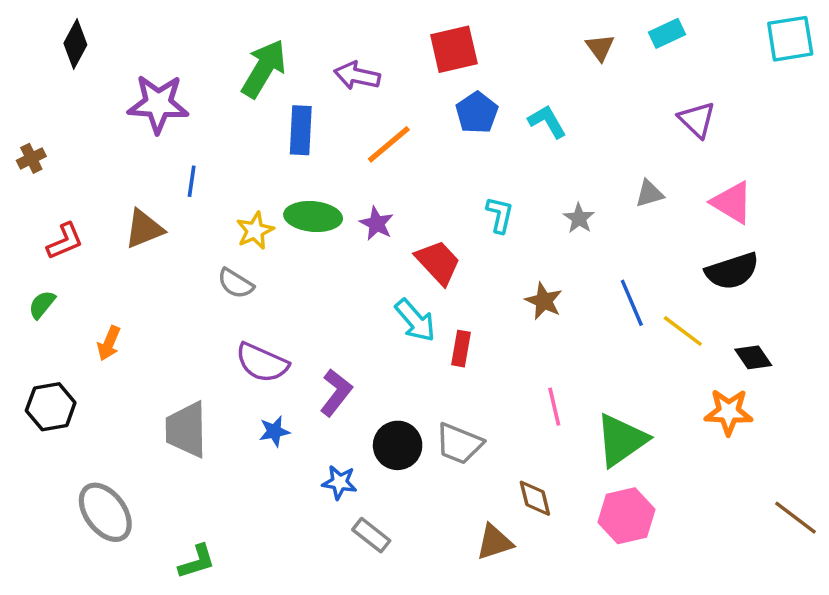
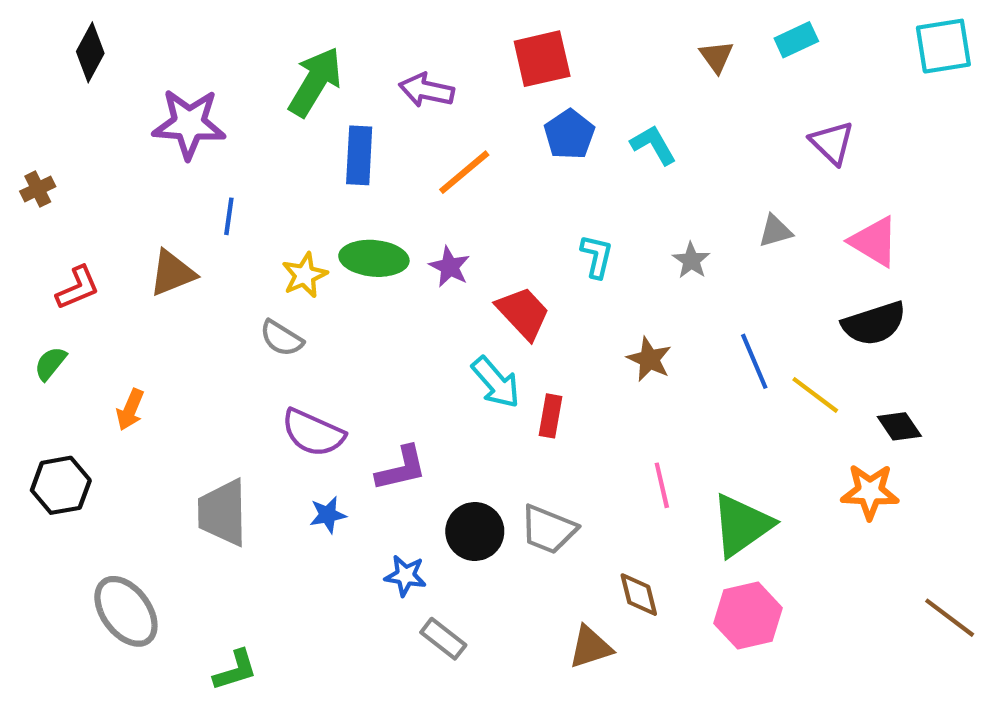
purple L-shape: (336, 393) -> (401, 468), turned 39

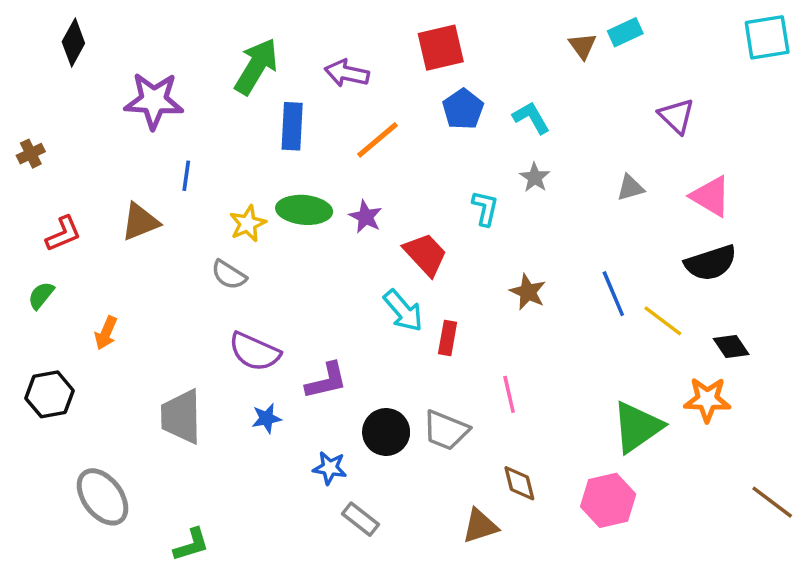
cyan rectangle: (796, 40) -> (625, 32), moved
gray star: (691, 260) -> (535, 177), moved
pink line: (662, 485) -> (509, 394), moved
green triangle: (742, 525) -> (637, 427), moved

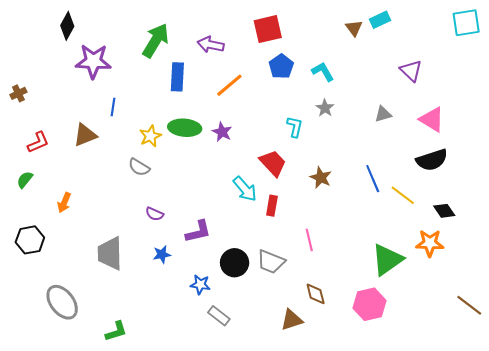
black diamond: (73, 43) -> (67, 26), moved
red trapezoid: (425, 254) -> (273, 163), moved
purple semicircle: (255, 352) -> (155, 214), size x0.6

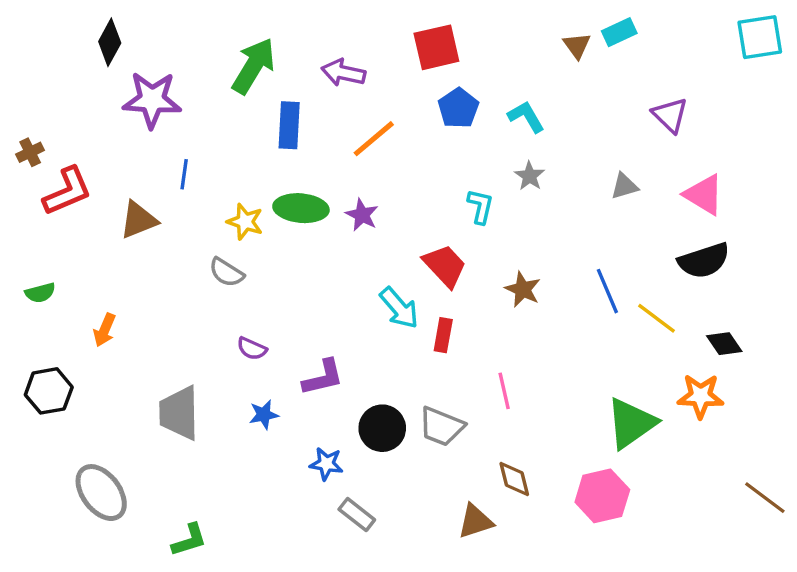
yellow star: (150, 136) -> (245, 222), turned -30
red L-shape: (38, 142) -> (67, 191), moved, size x1.4
green semicircle: (25, 180) -> (40, 293), turned -144

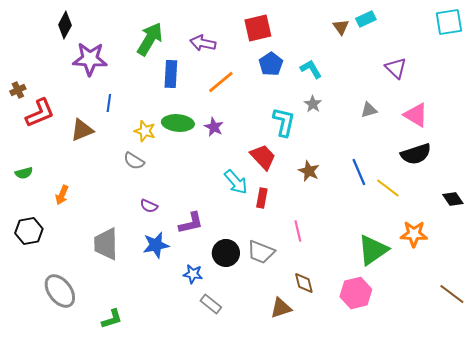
cyan L-shape: (480, 206) -> (284, 122), size x1.4
black diamond: (724, 344) -> (453, 199), moved
blue star: (264, 415) -> (156, 245), size x1.5

